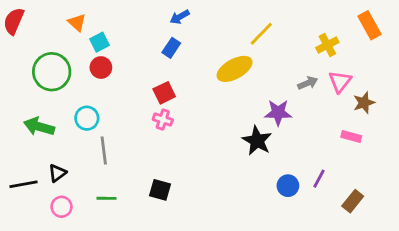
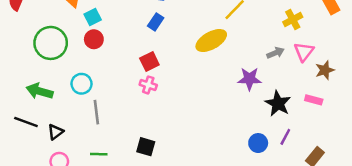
black star: (257, 141) -> (278, 103), moved
black line: (24, 184) -> (26, 122), moved, turned 30

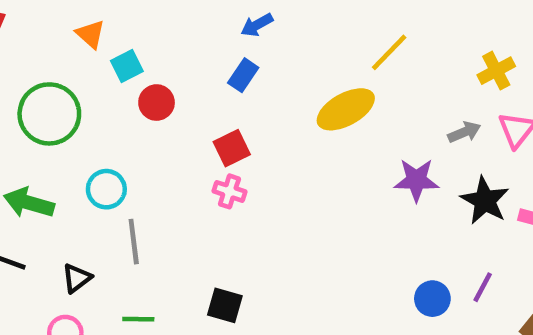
red circle: (94, 39) -> (157, 103), moved
black star: (278, 103) -> (485, 201), moved
black triangle: (56, 132) -> (77, 278), moved

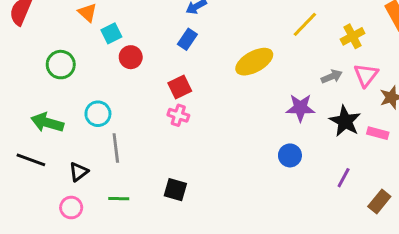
yellow line: (389, 52) -> (305, 24), moved
green circle: (49, 114) -> (61, 65), size x0.7
blue circle: (432, 299) -> (290, 155), moved

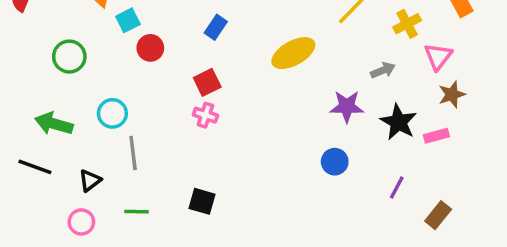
pink triangle: (366, 75) -> (438, 57), moved
pink rectangle: (378, 133) -> (436, 136), turned -30

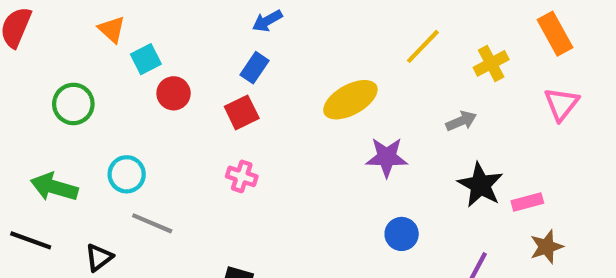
pink triangle: (438, 57) -> (561, 104), moved
red square: (207, 82) -> (242, 112), moved
brown star: (452, 94) -> (546, 247), moved
purple star: (347, 107) -> (387, 157), moved
gray line: (133, 153) -> (152, 223), turned -60

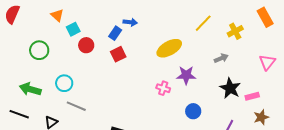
blue arrow: (267, 21) -> (130, 22), moved, turned -144
blue rectangle: (255, 68) -> (115, 33), moved
pink triangle: (561, 104) -> (267, 62), moved
pink cross: (242, 176) -> (163, 88), moved

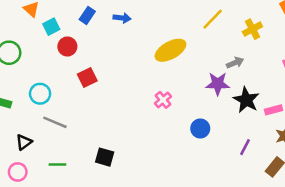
blue rectangle: (115, 33) -> (87, 15), moved
red square: (118, 54) -> (87, 78), moved
purple star: (186, 75) -> (218, 84), moved
pink cross: (163, 88) -> (163, 100), turned 32

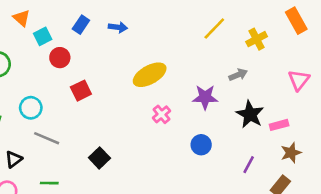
yellow ellipse: (170, 50) -> (150, 75), moved
purple star: (218, 84) -> (205, 97), moved
black square: (105, 157) -> (99, 158), moved, turned 30

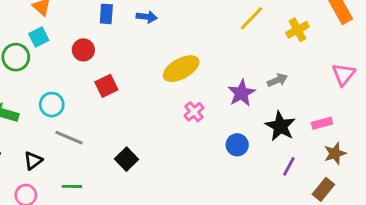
blue rectangle: (81, 25) -> (106, 14), turned -30
cyan square: (43, 36) -> (39, 37), moved
gray arrow: (238, 75) -> (277, 80), moved
purple star: (205, 97) -> (241, 93), turned -30
black star: (250, 114) -> (280, 126), moved

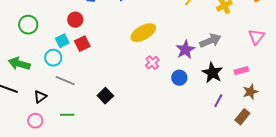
cyan square: (39, 37) -> (62, 41), moved
gray arrow: (277, 80) -> (210, 41), size x1.5
red square: (106, 86) -> (82, 44), moved
blue circle: (237, 145) -> (179, 78), moved

